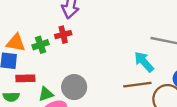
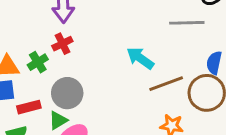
cyan arrow: (144, 62) -> (140, 58), moved
gray circle: (74, 87) -> (67, 93), moved

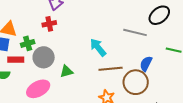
green cross: (38, 62) -> (28, 43), moved
green triangle: (58, 120) -> (66, 71), moved

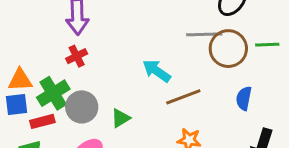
green cross: (28, 43) -> (53, 93), size x1.5
blue semicircle: (146, 64) -> (244, 98), moved
brown circle: (136, 82) -> (228, 49), moved

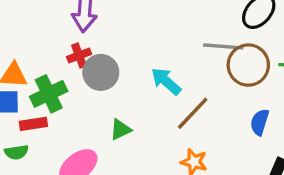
brown line: (183, 97) -> (193, 113), turned -32
gray circle: (82, 107) -> (101, 72), moved

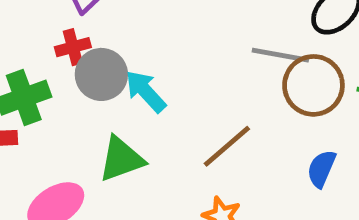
cyan arrow: (166, 81) -> (146, 91), moved
green triangle: (120, 130) -> (121, 159), size x1.5

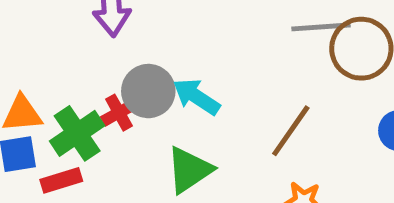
red cross: (73, 47) -> (119, 113), moved

